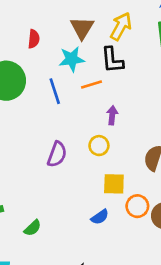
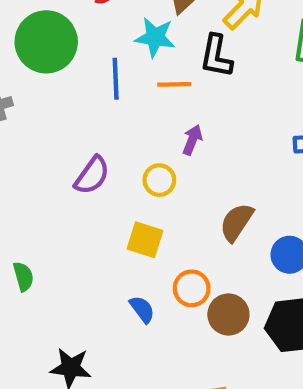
yellow square: (114, 184) -> (145, 240), moved
blue semicircle: (100, 217) -> (142, 309), moved, turned -108
green semicircle: (33, 228) -> (23, 277), turned -78

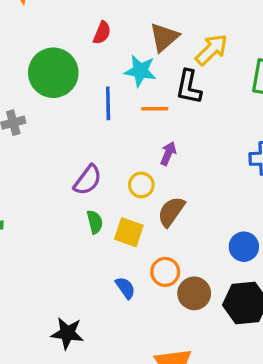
brown semicircle: (237, 222) -> (171, 212), moved
green semicircle: (23, 277) -> (95, 222), moved

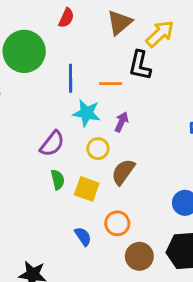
cyan star: (140, 71) -> (87, 113), moved
brown circle: (194, 293) -> (139, 256), moved

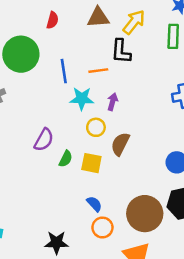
brown triangle: (120, 22) -> (98, 17), turned 45
purple semicircle: (52, 144) -> (44, 140), moved
green semicircle: (58, 180) -> (66, 159), turned 49
orange circle: (117, 223) -> (102, 228), moved
brown circle: (139, 256) -> (145, 214), size x1.5

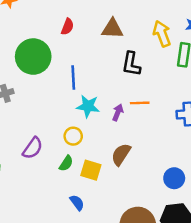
yellow arrow: (134, 22) -> (162, 34), moved, turned -65
orange line: (98, 71) -> (140, 103), moved
yellow circle: (96, 127) -> (73, 136), moved
purple semicircle: (44, 140) -> (33, 148), moved
blue semicircle: (94, 204) -> (77, 203), moved

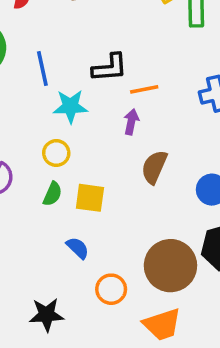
black L-shape: (131, 64) -> (110, 68), moved, turned -95
purple arrow: (118, 112) -> (131, 122), moved
brown semicircle: (121, 154) -> (154, 167), moved

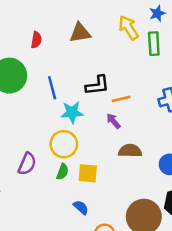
purple arrow: (131, 122) -> (113, 121), turned -49
yellow circle: (56, 153) -> (64, 144), size x1.5
brown semicircle: (154, 167) -> (130, 151), turned 70

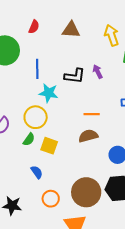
orange line: (121, 99) -> (92, 114), moved
purple arrow: (113, 121) -> (98, 72), moved
brown semicircle: (130, 151) -> (88, 136), turned -30

